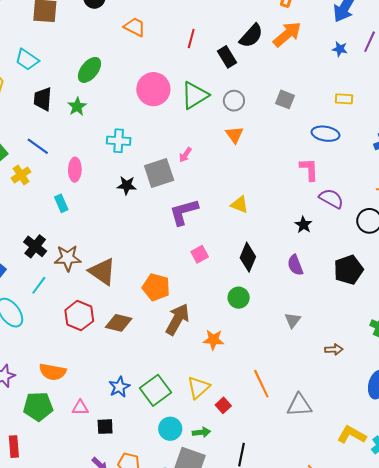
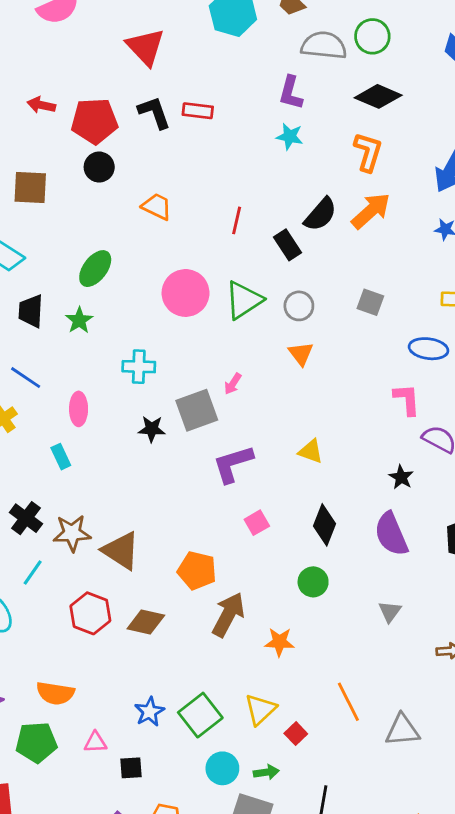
purple semicircle: (295, 265) -> (391, 534), size x1.5

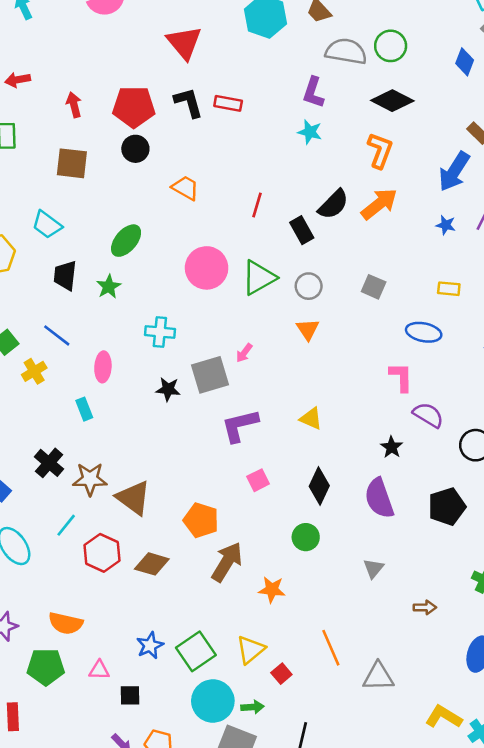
red arrow: (41, 105) -> (74, 105), moved, turned 60
cyan line: (33, 572) -> (66, 525), moved
cyan circle: (222, 768) -> (213, 701), size x1.4

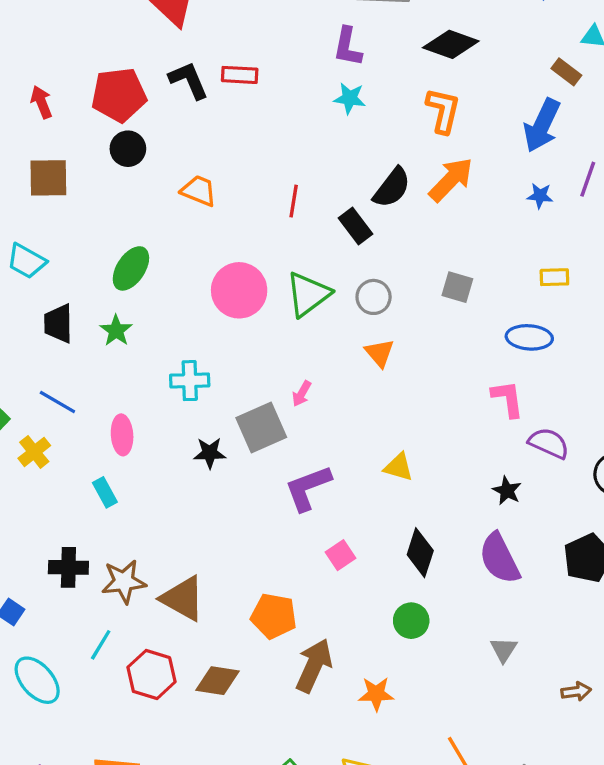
black cross: (49, 463) -> (68, 567), turned -32

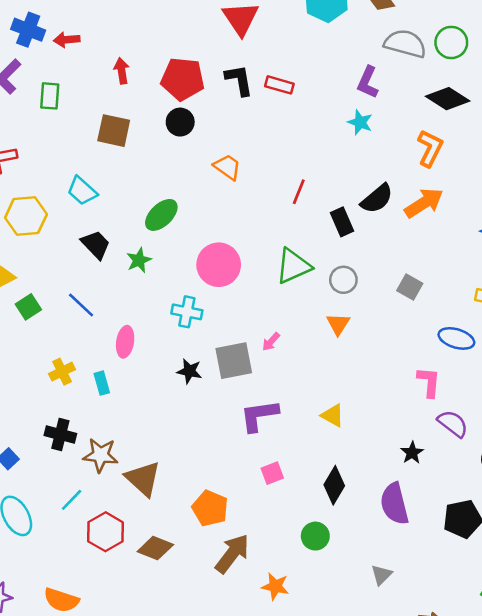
pink circle: (239, 290) -> (219, 265), moved
black trapezoid: (58, 323) -> (96, 245), turned 124
yellow cross: (34, 452) -> (62, 372), moved

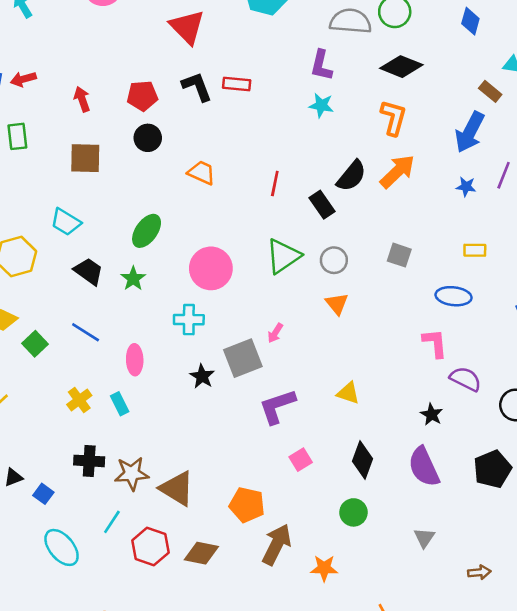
red pentagon: (183, 79) -> (142, 96), size x0.7
black star: (189, 371) -> (202, 376), turned 30

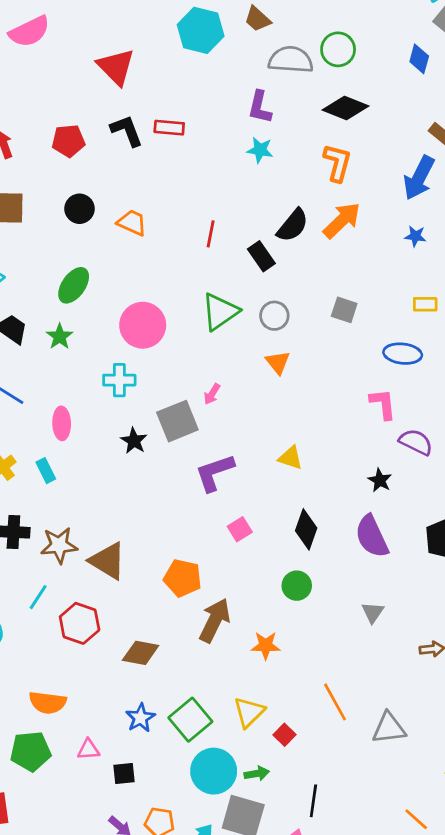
black circle: (148, 138) -> (80, 209), moved
brown diamond: (201, 553) -> (141, 653), moved

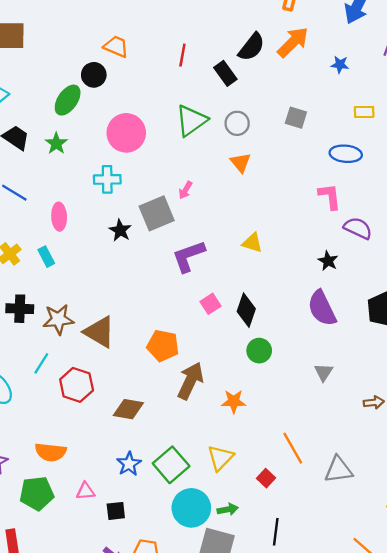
black circle: (80, 209) -> (94, 75), moved
blue star: (415, 236) -> (340, 65), moved
black diamond: (306, 529) -> (246, 310), moved
red square: (284, 735) -> (266, 478), moved

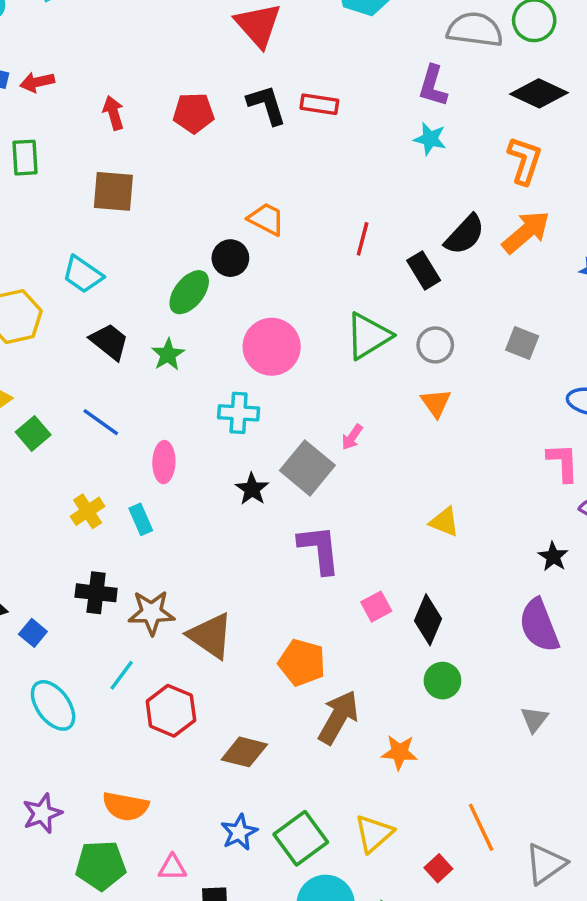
gray square: (157, 213) -> (307, 468), turned -32
purple L-shape: (189, 256) -> (319, 549), moved, turned 99
gray triangle: (338, 470) -> (546, 864), turned -32

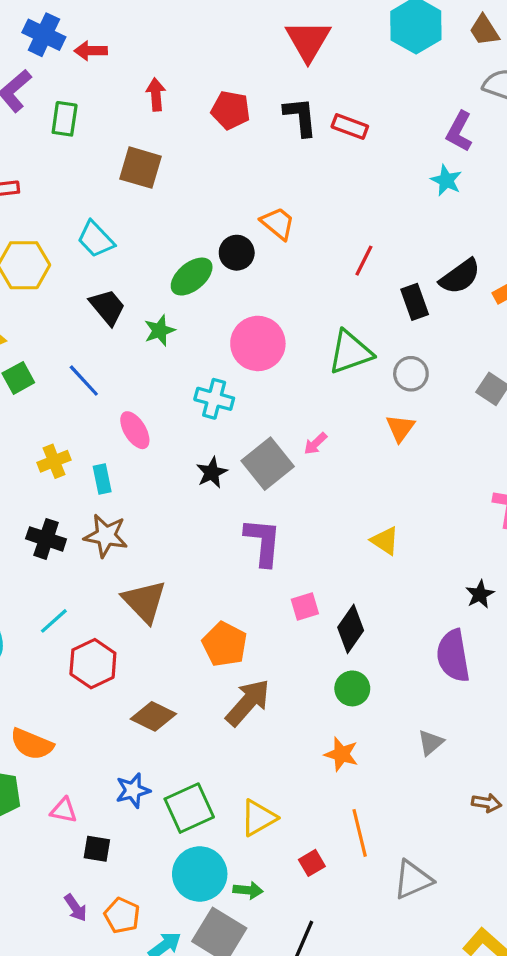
pink ellipse: (164, 462) -> (135, 430), turned -45
brown star: (151, 613) -> (106, 536), moved
orange star: (399, 752) -> (341, 754), moved

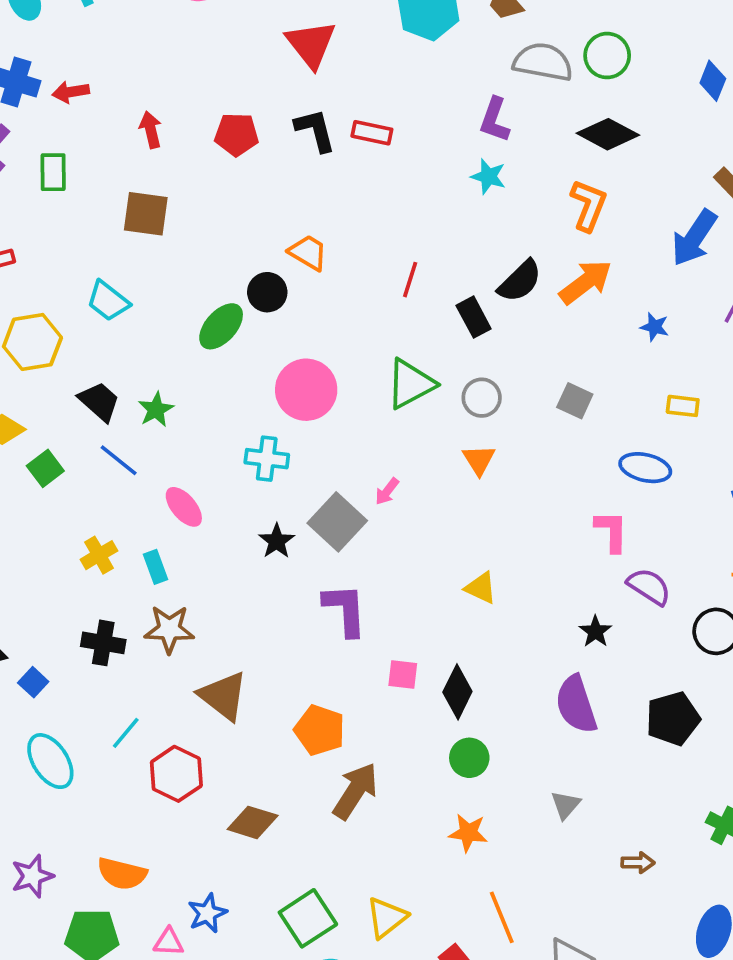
black trapezoid: (107, 307) -> (99, 401), moved
green star: (160, 331) -> (156, 410), moved
pink square: (305, 607) -> (403, 675), turned 32
blue star: (133, 790) -> (207, 913), moved

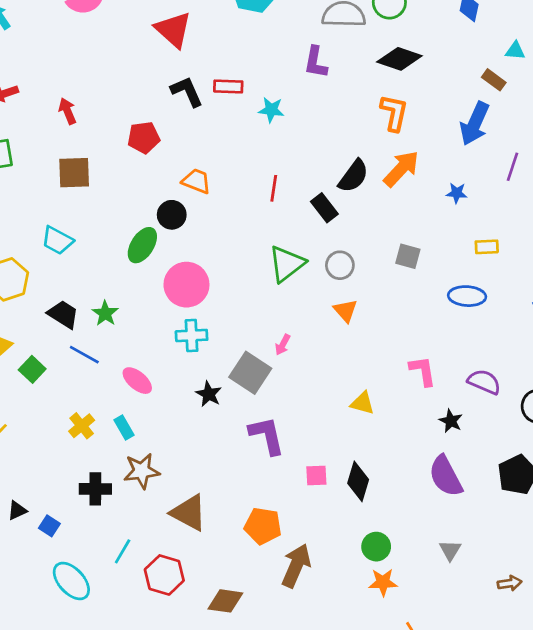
red pentagon: (237, 134) -> (144, 138), moved
cyan star: (488, 176) -> (271, 110), moved
pink circle: (306, 390) -> (186, 285), moved
pink L-shape: (611, 531) -> (423, 371), moved
green circle: (469, 758) -> (376, 547), moved

